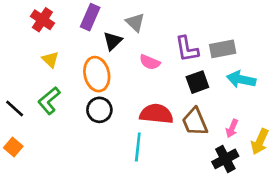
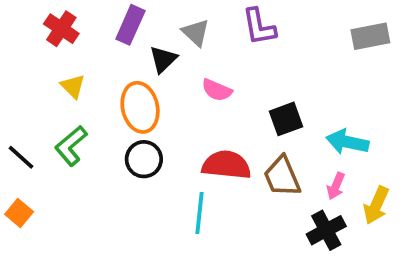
purple L-shape: (187, 49) -> (259, 27), moved
gray rectangle: (223, 49) -> (370, 36), moved
cyan arrow: (241, 79) -> (347, 142), moved

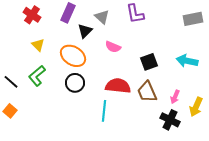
orange ellipse: (140, 107) -> (73, 56), turned -45
cyan arrow: (347, 142) -> (187, 61), moved
black cross: (326, 230) -> (170, 120), turned -36

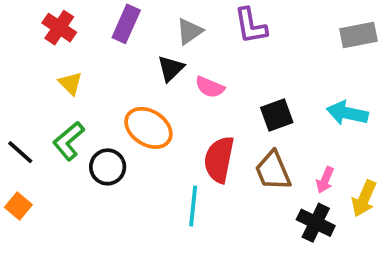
gray triangle: (102, 17) -> (189, 31), turned 42
black triangle: (85, 31) -> (171, 68), moved
orange ellipse: (73, 56) -> (148, 128), moved
black circle: (75, 83) -> (108, 167), moved
red semicircle: (118, 86) -> (219, 160), turned -85

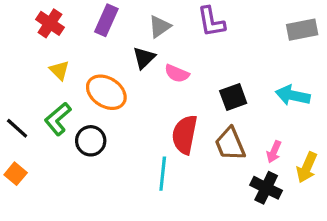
orange ellipse: (148, 128) -> (106, 92), moved

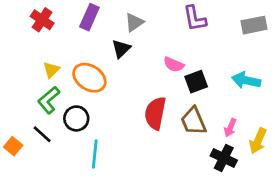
purple L-shape: (211, 22) -> (195, 18), moved
yellow triangle: (59, 70) -> (51, 70), moved, turned 30
pink semicircle: (177, 73) -> (174, 65), moved
black line: (17, 128) -> (42, 134), moved
cyan line: (163, 174) -> (95, 154), moved

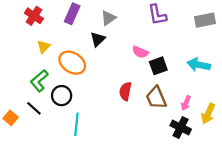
yellow triangle: (51, 70) -> (44, 47), moved
red semicircle: (155, 113) -> (125, 91), size x0.7

